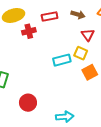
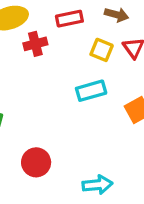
yellow square: (81, 53) -> (102, 50), moved

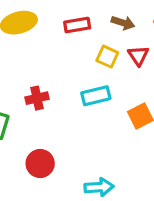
red cross: (35, 44) -> (37, 98), moved

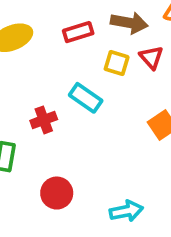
brown arrow: (123, 23) -> (129, 23), size x1.4
cyan rectangle: (96, 96) -> (86, 98), moved, turned 56

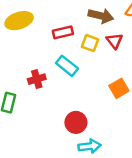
red rectangle: (78, 32) -> (63, 32), moved
red circle: (57, 193) -> (76, 122), moved

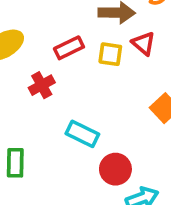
cyan rectangle: (67, 66) -> (82, 134), moved
red cross: (37, 79) -> (42, 85), moved

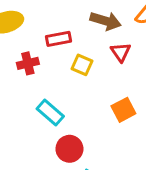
yellow square: (110, 54) -> (82, 65), moved

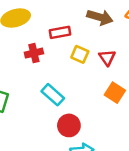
red triangle: (121, 52) -> (107, 58), moved
orange square: (123, 110) -> (115, 93), turned -30

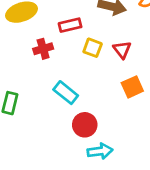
orange square: (115, 93) -> (132, 87), turned 36

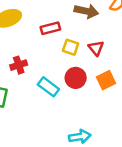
red cross: (43, 49) -> (19, 65), moved
red circle: (85, 125) -> (76, 78), moved

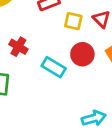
red cross: (19, 65) -> (18, 47), turned -35

